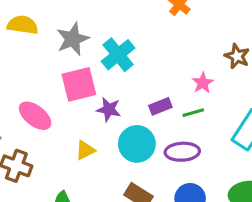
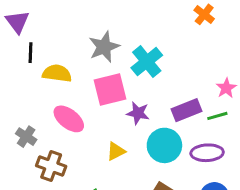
yellow semicircle: (23, 25) -> (57, 73), moved
purple rectangle: (160, 106) -> (186, 110), size x1.4

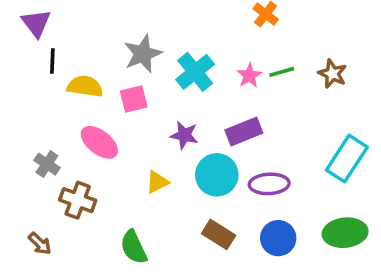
pink star: (226, 88) -> (249, 76), moved
pink square: (110, 89) -> (134, 99), moved, size x0.7
green line: (217, 116) -> (282, 72), moved

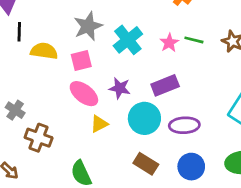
green line: (282, 72) -> (194, 40), turned 30
pink ellipse: (99, 142) -> (84, 94), moved

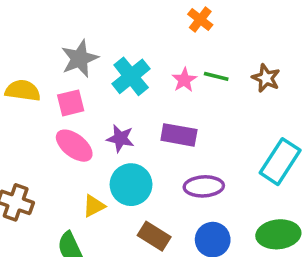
purple rectangle: (165, 85) -> (179, 135), turned 32
cyan circle: (144, 118) -> (131, 185), moved
yellow triangle: (99, 124) -> (94, 206), moved

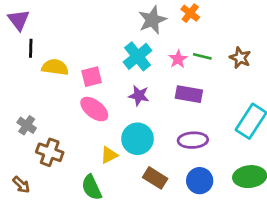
gray star: (80, 59) -> (152, 20), moved
purple rectangle: (179, 135) -> (189, 94), moved
purple star: (120, 138) -> (139, 96), moved

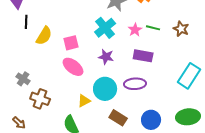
yellow semicircle: (55, 67) -> (44, 36), turned 114
purple ellipse: (193, 140) -> (135, 84), moved

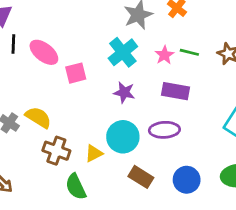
yellow semicircle: (44, 36) -> (38, 117), moved, turned -90
pink ellipse: (73, 67) -> (44, 52), moved
brown cross: (40, 99) -> (56, 151), moved

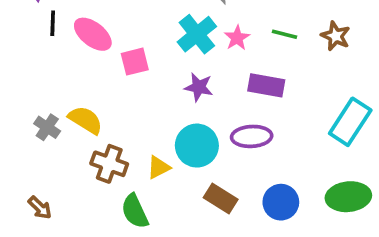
pink star: (164, 55) -> (237, 38), moved

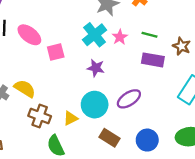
brown star: (336, 36) -> (182, 46), moved
purple rectangle: (266, 85) -> (153, 60), moved
purple ellipse: (252, 136) -> (129, 99), turned -30

